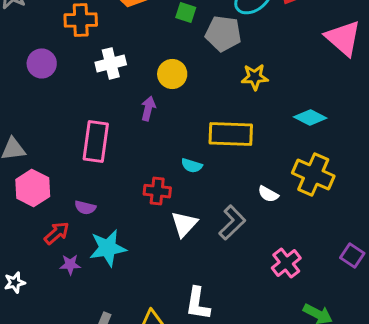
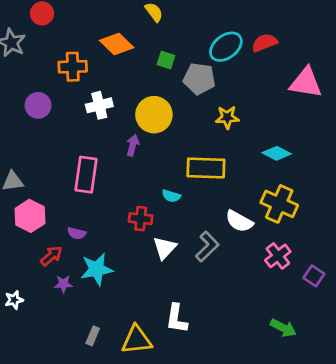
pink triangle: (343, 38) -> (306, 83), turned -32
yellow circle: (172, 74) -> (154, 115), size x1.4
white semicircle: (268, 194) -> (239, 221), size x1.5
pink cross: (286, 263) -> (278, 256), moved

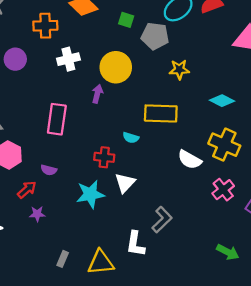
gray L-shape: (207, 247) -> (162, 220), moved
cyan star: (97, 269) -> (90, 194), moved

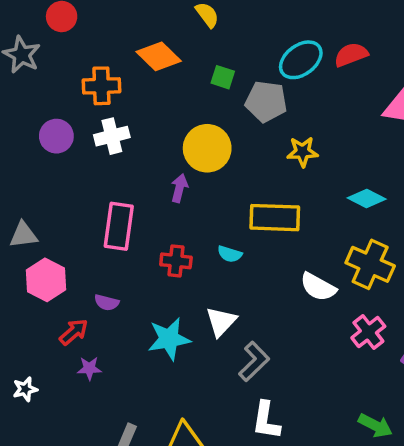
white cross: (68, 59) -> (112, 136), moved
red cross: (104, 157) -> (176, 261), moved
gray L-shape: (162, 220) -> (254, 361), moved
white L-shape: (135, 244) -> (266, 420), moved

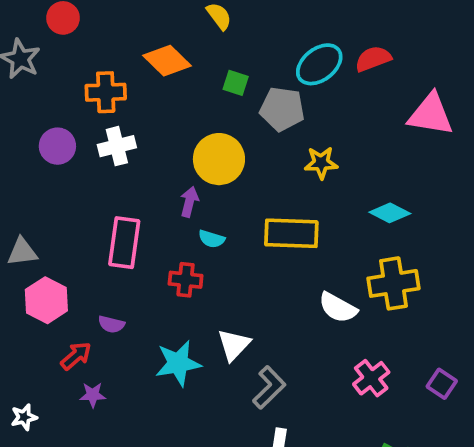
cyan semicircle: (230, 254) -> (212, 239), moved
yellow cross: (370, 264) -> (394, 283), turned -33
pink cross: (368, 332) -> (371, 378), moved

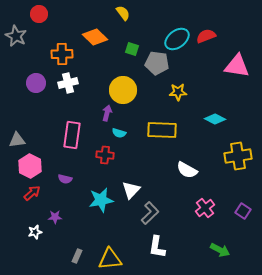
yellow cross: (394, 283) -> (238, 156), moved
red arrow: (76, 356) -> (32, 193), moved
white star: (24, 417) -> (35, 232), moved

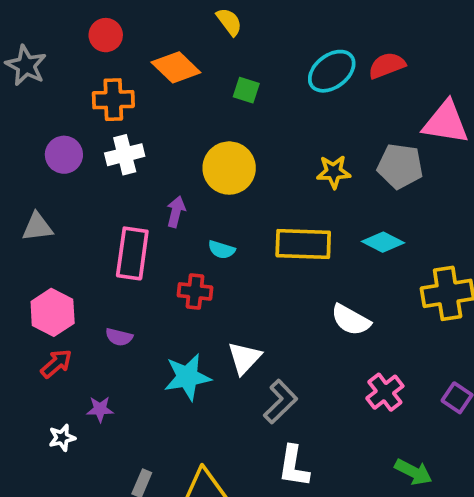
red circle: (39, 14) -> (106, 35), moved
gray pentagon: (157, 63) -> (400, 166), moved
purple arrow: (107, 113) -> (176, 212), moved
cyan diamond: (215, 119) -> (383, 242), moved
gray triangle: (17, 140) -> (37, 227), moved

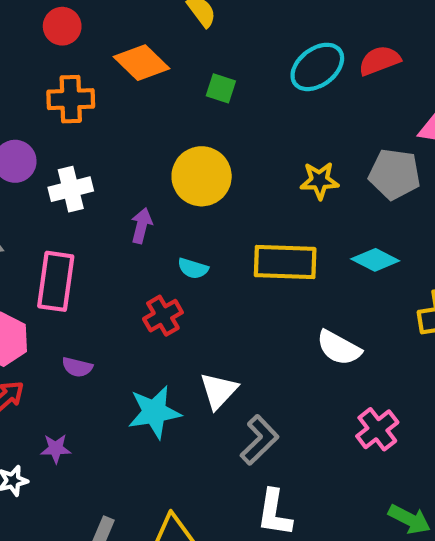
white cross: (125, 155) -> (71, 189), moved
pink rectangle: (132, 253) -> (56, 281), moved
red cross: (195, 291) -> (163, 316), turned -36

